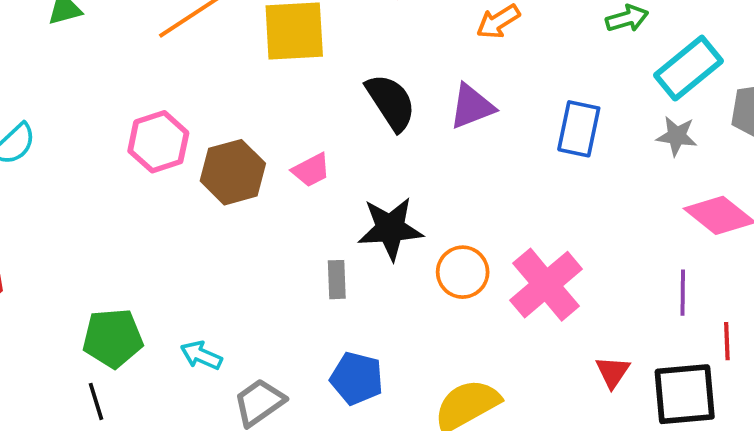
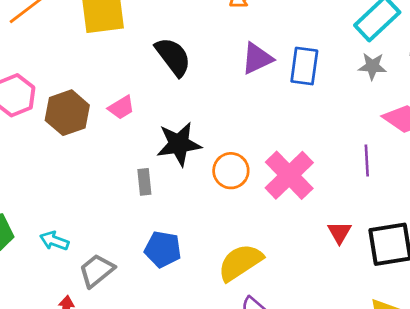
purple triangle: (472, 106) -> (257, 59), moved
purple line: (683, 293) -> (367, 160), moved

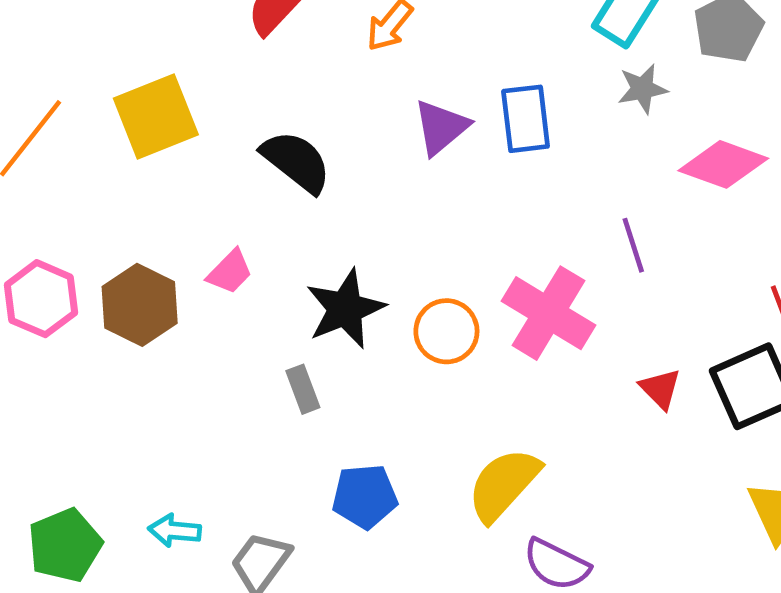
purple line: (367, 160) -> (633, 245), moved

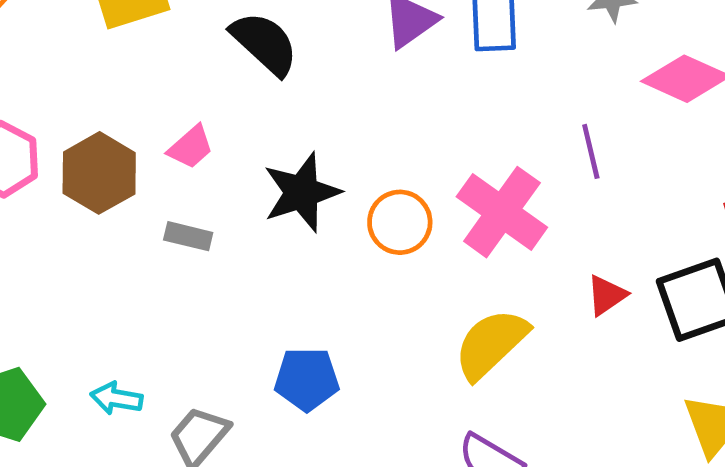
gray rectangle: (303, 389) -> (188, 236), moved, turned -60
red triangle: (660, 389) -> (606, 295), turned 36
yellow semicircle: (504, 484) -> (491, 344), moved

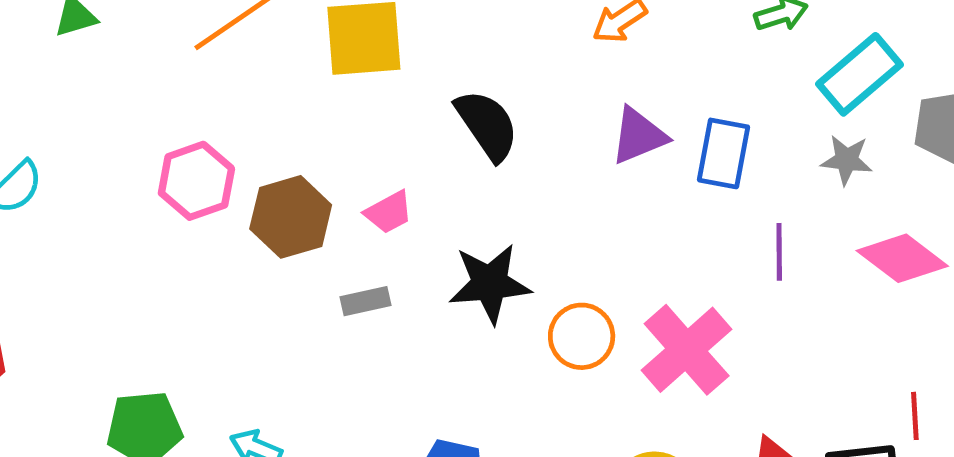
purple line: (591, 151) -> (779, 252), moved
gray rectangle: (188, 236) -> (366, 301), turned -39

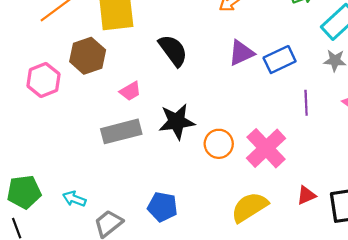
blue rectangle: (723, 153) -> (280, 60), turned 56
brown hexagon: (291, 217) -> (88, 56), moved
gray rectangle: (366, 301) -> (121, 131), size x1.8

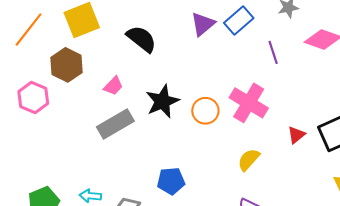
yellow semicircle: (249, 207) -> (249, 160), size x0.7

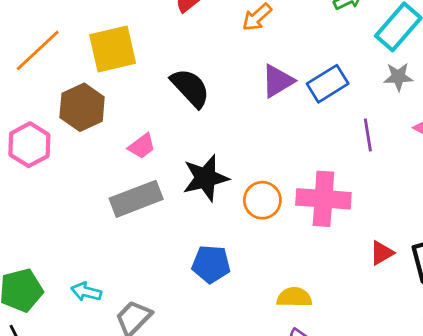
pink cross: (249, 103) -> (323, 199), turned -36
yellow semicircle: (249, 160) -> (294, 297), moved, turned 40
blue pentagon: (171, 181) -> (211, 264), moved

